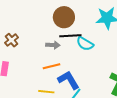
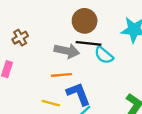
gray arrow: (53, 45) -> (67, 51), size x1.5

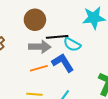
brown circle: (85, 21) -> (35, 20), moved
blue L-shape: (78, 94) -> (63, 63), moved

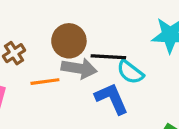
brown circle: (35, 20) -> (69, 41), moved
orange line: (39, 68) -> (45, 82), moved

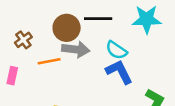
black line: (108, 57) -> (98, 19), moved
blue L-shape: (112, 99) -> (119, 72), moved

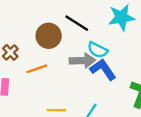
black line: (98, 19) -> (77, 23), turned 40
gray arrow: (76, 49) -> (82, 61), moved

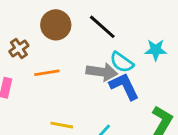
cyan star: (121, 17) -> (156, 50), moved, size x0.7
brown circle: (49, 36) -> (56, 25), moved

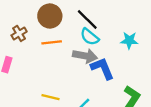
cyan semicircle: (122, 62) -> (90, 37), moved
orange line: (47, 73) -> (52, 42), moved

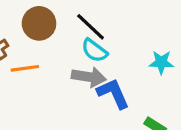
cyan star: (129, 40) -> (161, 62), moved
orange line: (52, 42) -> (25, 68), moved

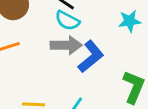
blue L-shape: (113, 93) -> (91, 56), turned 84

